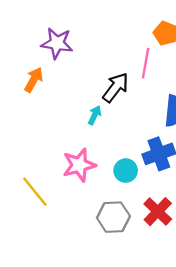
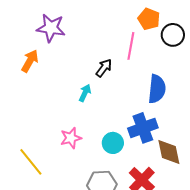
black arrow: (116, 87) -> (104, 68), size x0.7
pink star: (79, 165) -> (71, 138), size x0.7

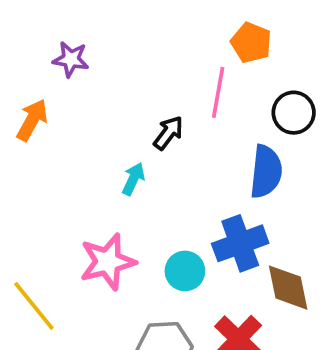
purple star: (51, 28) -> (71, 59), size x0.7
black circle: (173, 35) -> (294, 113), moved
pink star: (71, 138) -> (108, 262), size x1.4

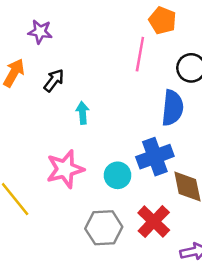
black arrow: (168, 133) -> (54, 80), moved
cyan arrow: (133, 179) -> (83, 113), turned -30

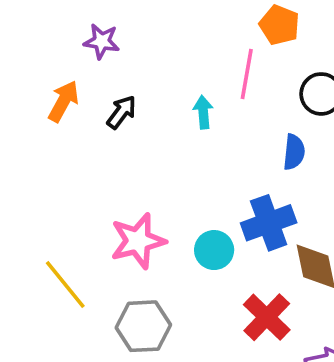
blue semicircle: (172, 108) -> (294, 152), size x0.7
cyan arrow: (83, 113) -> (203, 112), moved
gray hexagon: (104, 228) -> (143, 326), moved

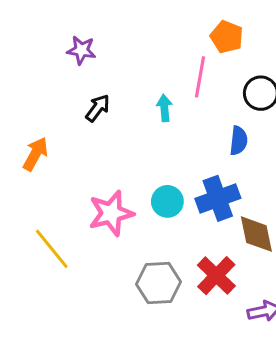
orange arrow: (64, 101) -> (35, 154), moved
cyan circle: (214, 250) -> (167, 201), moved
gray hexagon: (143, 326) -> (158, 283), moved

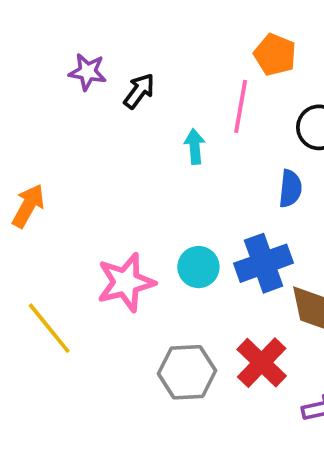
black arrow: (98, 108) -> (139, 91), moved

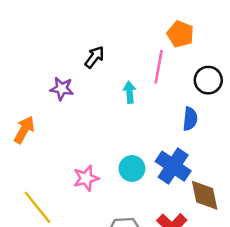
purple star: (88, 72) -> (62, 89), moved
blue cross: (264, 263) -> (173, 166), turned -36
pink star: (126, 282) -> (86, 178), size x0.7

